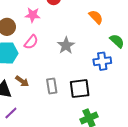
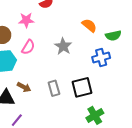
orange semicircle: (96, 17) -> (89, 25), moved
green semicircle: (117, 41) -> (113, 36), turned 133

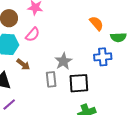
gray star: (63, 46) -> (63, 61), moved
brown arrow: (24, 87) -> (23, 64), moved

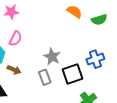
blue cross: (103, 57) -> (95, 59), moved

